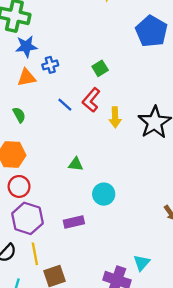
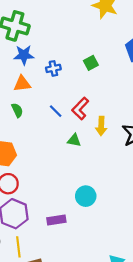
blue cross: (50, 65) -> (53, 68), moved
green square: (100, 68) -> (91, 63), moved
green semicircle: (19, 115) -> (17, 110), moved
green triangle: (76, 164) -> (74, 140), moved

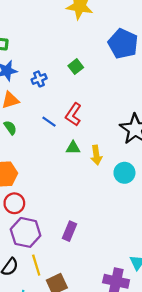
yellow arrow: (101, 126) -> (96, 155), moved
cyan circle: (86, 196) -> (124, 173), moved
purple rectangle: (56, 220) -> (70, 231), turned -48

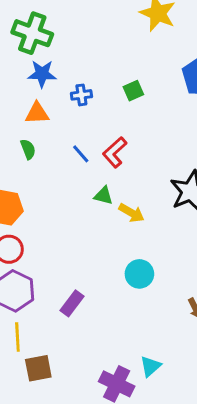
yellow arrow: (96, 155) -> (132, 213), turned -66
cyan circle: (124, 173) -> (139, 274), moved

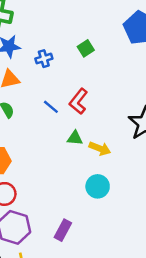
cyan circle: (139, 274) -> (98, 186), moved

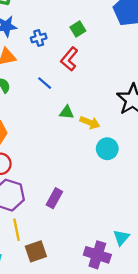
red L-shape: (78, 101) -> (69, 59), moved
cyan circle: (98, 186) -> (107, 149), moved

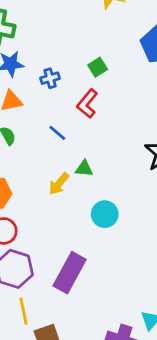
yellow arrow: (90, 122) -> (59, 184), moved, turned 108
cyan circle: (107, 149) -> (105, 214), moved
purple rectangle: (54, 198) -> (70, 273), size x1.6

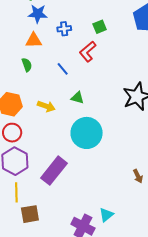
yellow arrow: (59, 184) -> (46, 106), moved, turned -120
cyan circle: (105, 214) -> (87, 133), size x1.6

